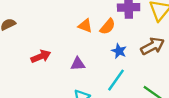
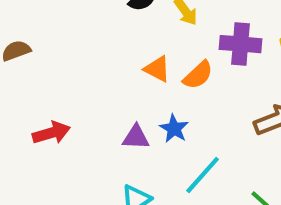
blue star: (119, 51) -> (174, 129), moved
red arrow: (41, 56) -> (51, 133), moved

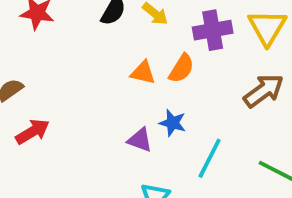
red arrow: (51, 133) -> (33, 132), moved
purple triangle: (136, 137) -> (140, 140), turned 32

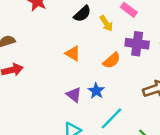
orange triangle: (143, 73) -> (73, 53), moved

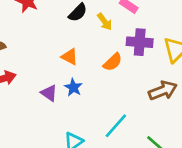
blue star: (96, 91) -> (73, 87), moved
purple triangle: (74, 95) -> (49, 93), moved

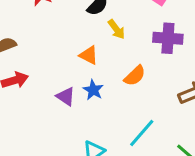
yellow arrow: (105, 22) -> (116, 29), moved
orange semicircle: (113, 62) -> (135, 76), moved

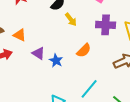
orange triangle: (89, 55) -> (20, 35), moved
purple triangle: (66, 97) -> (38, 53), moved

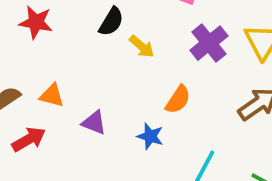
purple cross: (106, 25) -> (209, 43), turned -30
blue star: (56, 61) -> (150, 136), moved

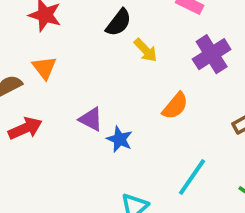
orange triangle: (52, 96) -> (44, 68), moved, turned 32
blue star: (150, 136) -> (120, 139), moved

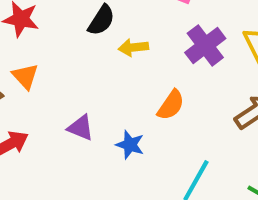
yellow arrow: (146, 50) -> (133, 47), turned 132
blue star: (120, 139) -> (130, 145), moved

